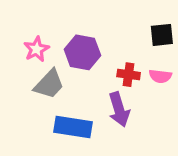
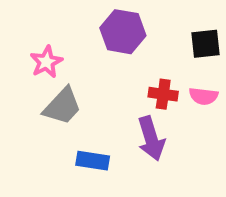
purple hexagon: (82, 52) -> (123, 32), moved
blue rectangle: (73, 127) -> (93, 161), size x0.7

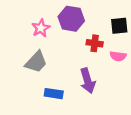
pink star: (46, 62) -> (41, 28), moved
red cross: (163, 94) -> (95, 43), moved

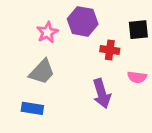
pink semicircle: (118, 56) -> (137, 77), moved
blue rectangle: (54, 94) -> (32, 108), moved

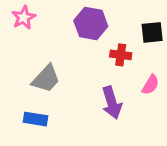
pink star: (47, 32) -> (24, 18), moved
pink semicircle: (137, 77) -> (151, 85), turned -66

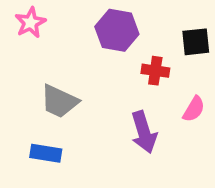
gray trapezoid: (46, 79) -> (59, 101), turned 72

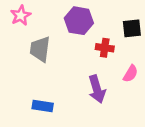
gray trapezoid: (59, 101) -> (40, 49), moved, turned 72
blue rectangle: (46, 153) -> (43, 106), moved

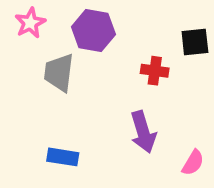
purple hexagon: (79, 21) -> (93, 31), moved
pink semicircle: (131, 74) -> (193, 163), moved

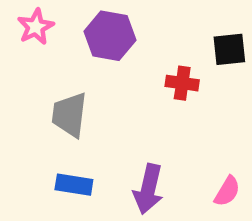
gray trapezoid: (59, 73) -> (69, 115), moved
purple arrow: (143, 132) -> (148, 189), moved, turned 30

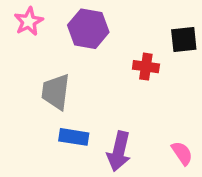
blue rectangle: (74, 185) -> (74, 137), moved
pink semicircle: (227, 191) -> (182, 153), turned -65

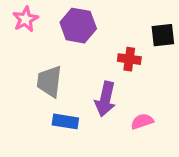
purple arrow: (119, 151) -> (105, 99), moved
pink semicircle: (182, 153) -> (142, 121), moved, turned -75

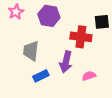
red cross: (129, 59) -> (81, 37), size x1.5
blue rectangle: (65, 121) -> (41, 76), turned -35

